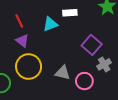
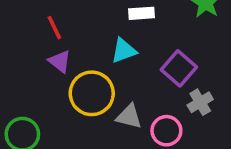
cyan triangle: (50, 24) -> (124, 51), moved
yellow circle: (29, 67) -> (92, 93), moved

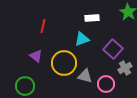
red line: (54, 28) -> (43, 26), turned 40
purple triangle: (60, 61) -> (36, 56), moved

